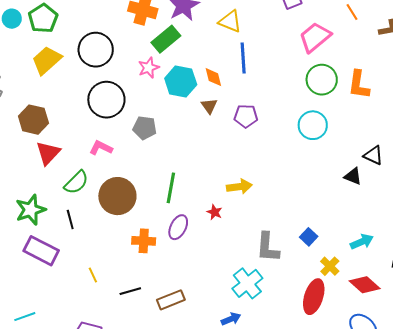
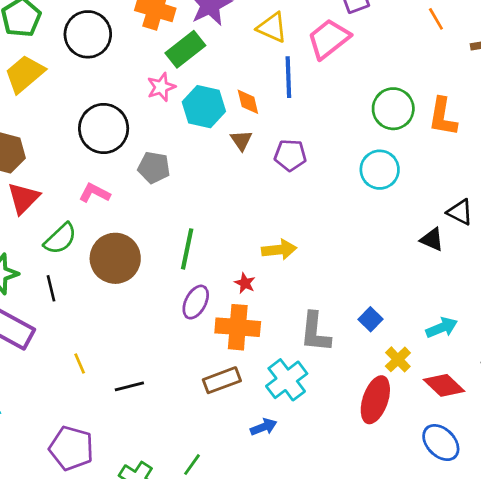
pink trapezoid: (315, 37) -> (329, 39), moved
black circle: (96, 50) -> (88, 34), moved
orange cross: (144, 241) -> (238, 327), moved, size x1.4
brown rectangle: (171, 300) -> (222, 380), moved

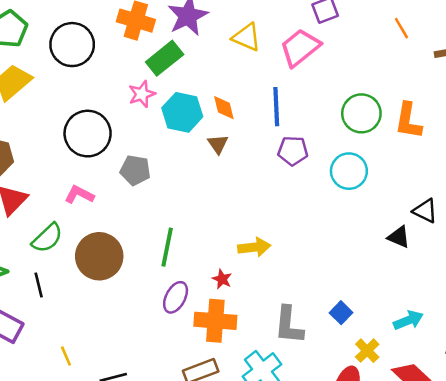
blue line: (288, 77) -> (276, 107), moved
purple pentagon: (290, 155) -> (293, 151), moved

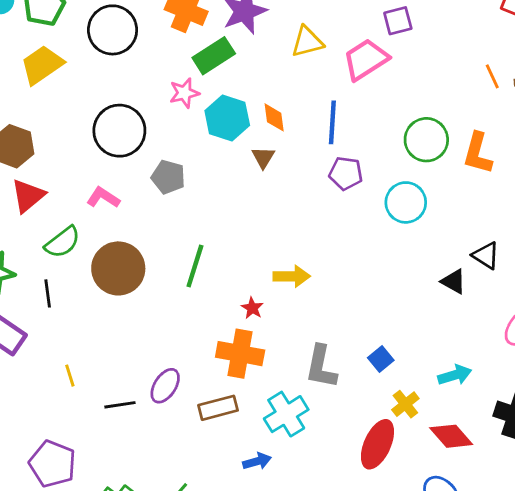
orange line: (401, 28) -> (492, 76), moved
yellow triangle: (246, 37) -> (307, 42), turned -44
purple ellipse: (176, 297) -> (165, 386), moved

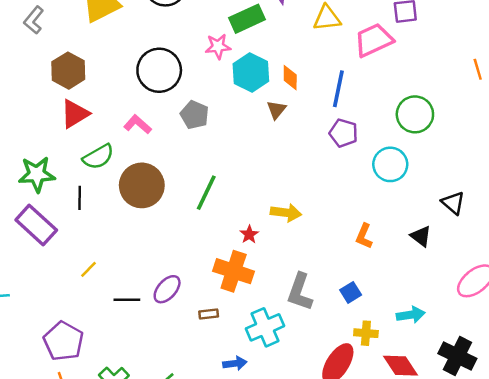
orange L-shape: (478, 153) -> (364, 236), moved, size x0.7
black triangle: (486, 255) -> (453, 203), moved
yellow line: (70, 376) -> (89, 269), turned 54
yellow cross: (405, 404) -> (366, 333), turned 35
brown rectangle: (218, 408) -> (209, 314), size x0.6

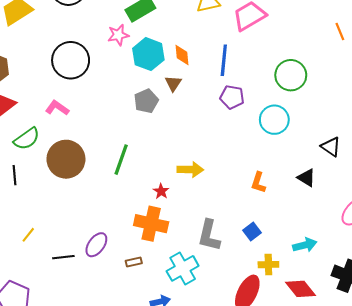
gray pentagon: (195, 115) -> (146, 101), moved, turned 30

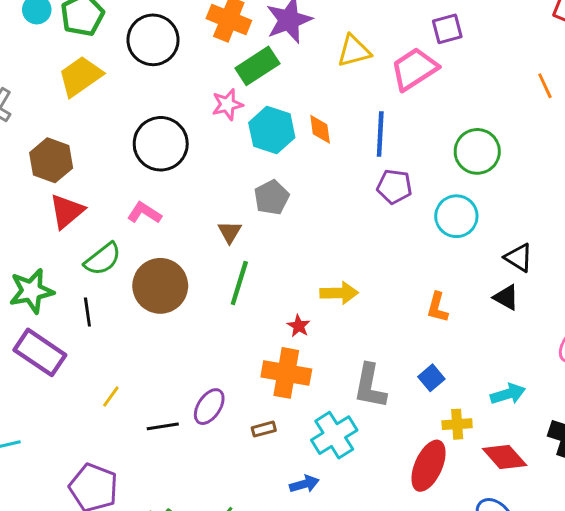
brown triangle: (173, 83) -> (230, 232), moved
black triangle: (331, 147) -> (519, 258), moved

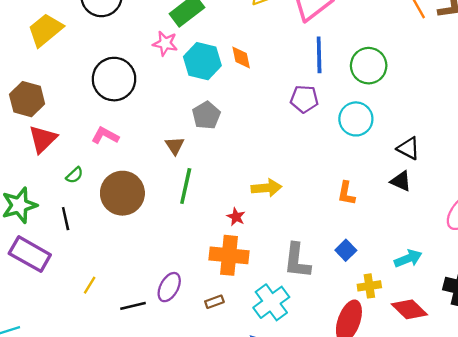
pink star: (227, 104) -> (165, 43), turned 30
blue line: (380, 134) -> (319, 55), moved
green semicircle: (103, 259) -> (75, 175), size x0.6

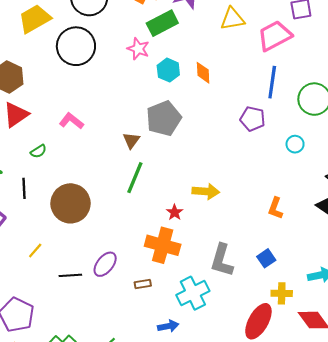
cyan hexagon: (202, 61) -> (168, 70), size x0.7
black circle: (114, 79) -> (76, 46), moved
gray pentagon: (206, 115) -> (164, 118), size x1.4
cyan circle: (356, 119) -> (295, 144), size x0.6
brown circle: (122, 193) -> (71, 203), moved

